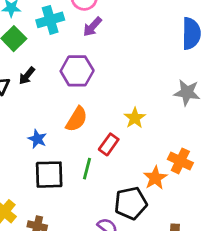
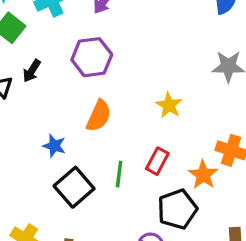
red rectangle: (109, 144) -> (157, 161), moved
black square: (49, 175) -> (74, 187), turned -32

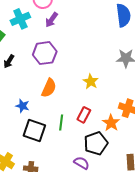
black square: (74, 187) -> (34, 130), turned -30

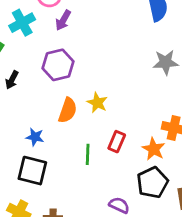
yellow star: (91, 81) -> (97, 103), moved
black square: (34, 130) -> (32, 171), moved
black pentagon: (96, 143) -> (152, 182), moved

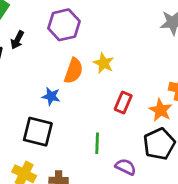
blue star: (35, 137) -> (51, 96), moved
green line: (88, 154) -> (97, 143), moved

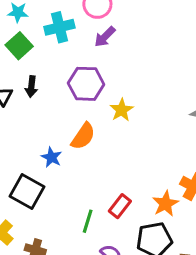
black arrow: (17, 40) -> (31, 87), turned -36
yellow star: (104, 63) -> (122, 110), moved
red rectangle: (123, 102) -> (120, 206), moved

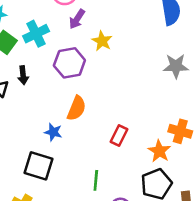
cyan cross: (59, 27) -> (36, 34), moved
yellow star: (122, 110) -> (102, 41), moved
red rectangle: (120, 206) -> (119, 135), moved

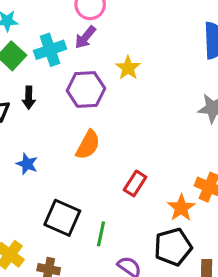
purple arrow: (77, 19) -> (85, 37), moved
blue star: (53, 132) -> (27, 164), moved
black square: (38, 166) -> (62, 218), moved

